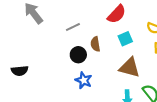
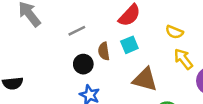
cyan square: (125, 39) -> (129, 45), moved

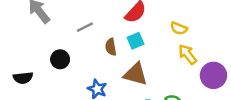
black circle: (83, 64) -> (60, 59), moved
brown triangle: (145, 79) -> (136, 74), moved

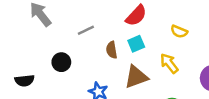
yellow arrow: (187, 54) -> (169, 63), moved
brown triangle: (136, 74) -> (136, 77), turned -35

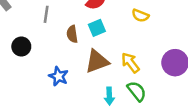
gray line: (86, 30) -> (46, 14), turned -56
yellow arrow: (169, 63) -> (130, 63), moved

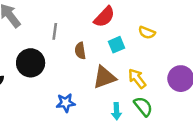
cyan square: (97, 28) -> (117, 45), moved
black circle: (21, 47) -> (31, 63), size x1.5
blue star: (59, 76) -> (66, 103), moved, turned -30

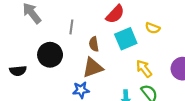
cyan square: (117, 45) -> (126, 39), size x1.5
brown triangle: (104, 77) -> (93, 68), moved

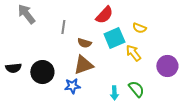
brown semicircle: (94, 44) -> (84, 43), turned -64
black circle: (50, 55) -> (42, 72), moved
yellow arrow: (144, 69) -> (133, 53), moved

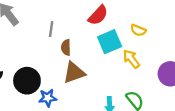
brown semicircle: (84, 43) -> (66, 47), moved, turned 72
blue star: (72, 86) -> (48, 98), moved

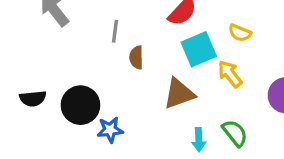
brown triangle: (74, 73) -> (179, 94), moved

